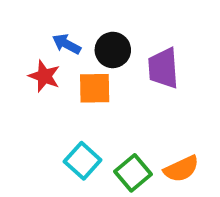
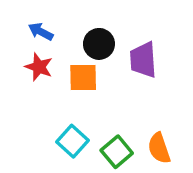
blue arrow: (66, 44) -> (41, 32), moved
orange semicircle: (181, 169) -> (159, 148), turned 96

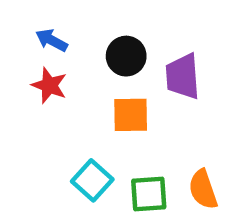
orange square: (83, 78) -> (131, 115), moved
green square: (117, 152) -> (149, 194), turned 36

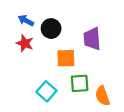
black circle: (126, 56) -> (51, 29), moved
green square: (149, 194) -> (80, 83), moved

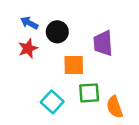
red star: (25, 43) -> (28, 48), turned 30

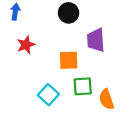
blue arrow: (29, 23) -> (15, 12), moved, turned 70
black circle: (57, 32) -> (69, 13), moved

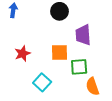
red star: (26, 45) -> (22, 53), moved
green square: (83, 86) -> (79, 67), moved

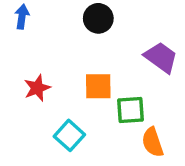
purple trapezoid: (83, 35) -> (161, 57), moved, turned 130

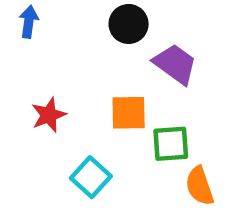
purple trapezoid: (161, 57) -> (175, 64), moved

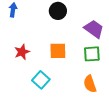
purple trapezoid: (175, 64) -> (94, 29), moved
green square: (171, 144) -> (92, 54), moved

